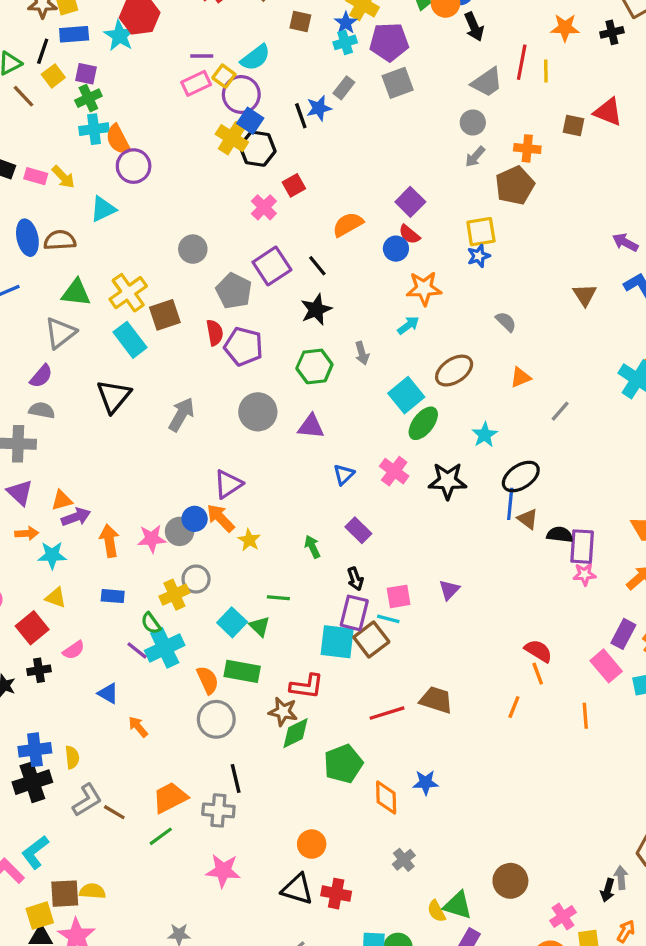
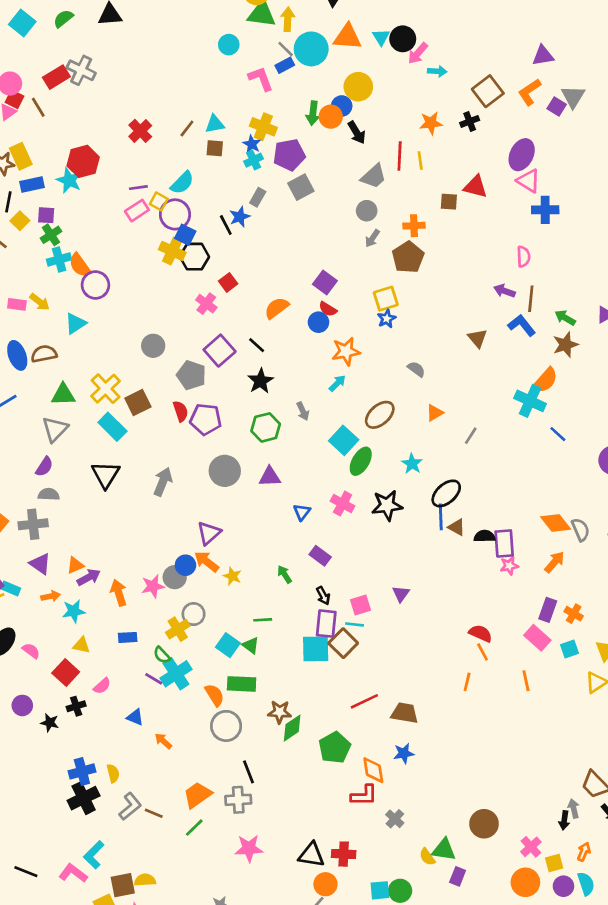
red L-shape: (307, 686) -> (364, 795), moved
brown trapezoid: (436, 700) -> (405, 713), moved
orange circle: (312, 844) -> (325, 884), moved

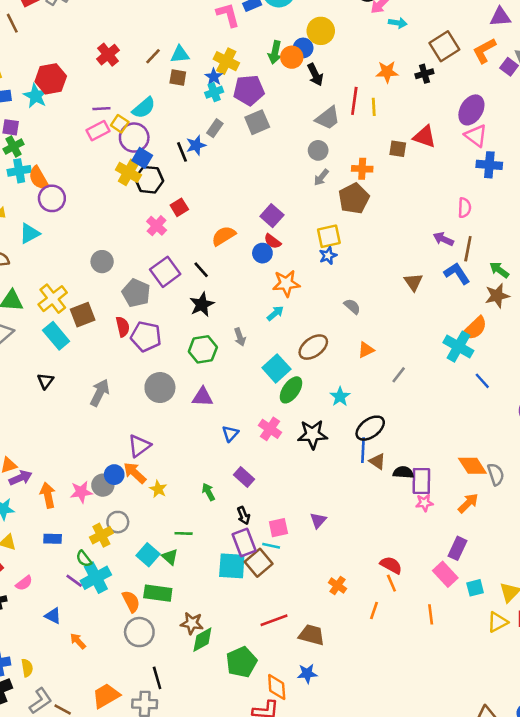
black triangle: (106, 475) -> (45, 381), size x0.6
orange cross: (574, 614) -> (338, 586), moved
purple rectangle: (326, 624) -> (244, 543), turned -32

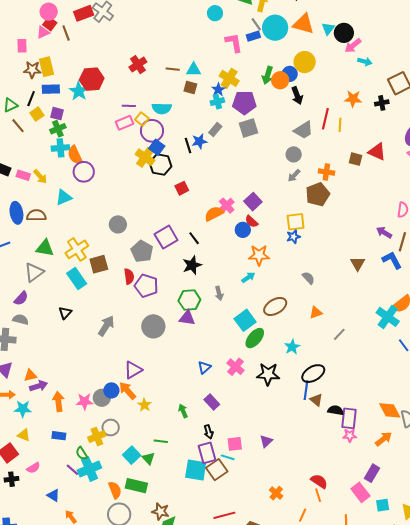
brown line: (153, 56) -> (173, 69), turned 48
cyan semicircle: (144, 108) -> (162, 108), turned 36
pink cross: (157, 226) -> (227, 206), moved
purple triangle: (203, 397) -> (187, 318), moved

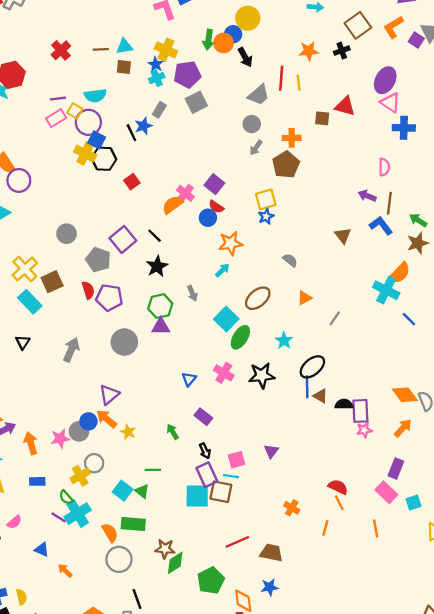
brown square: (217, 470) -> (221, 492), turned -35

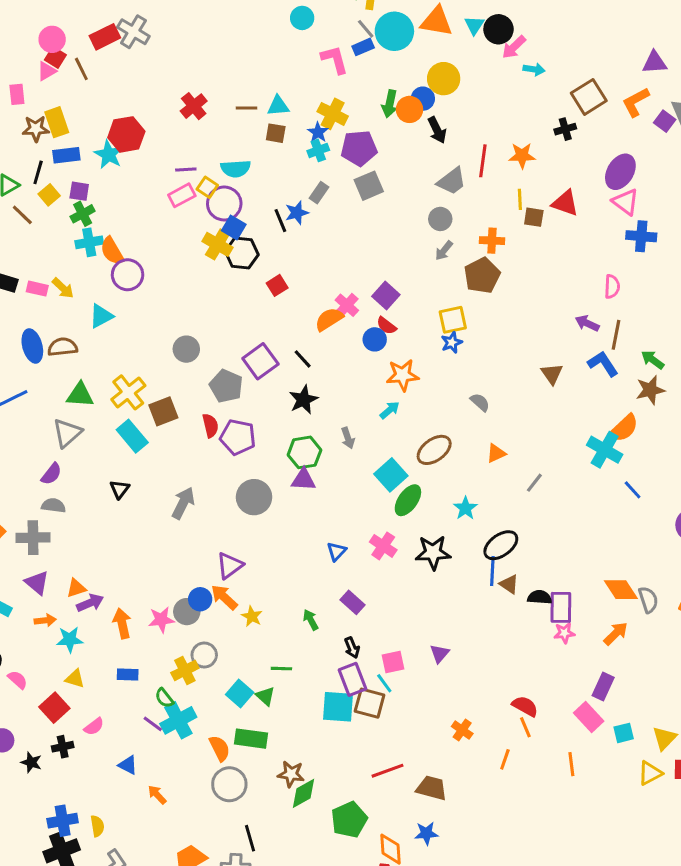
orange star: (309, 51) -> (522, 156), moved
yellow line: (299, 83) -> (520, 199), moved
cyan line: (231, 476) -> (384, 683), turned 42

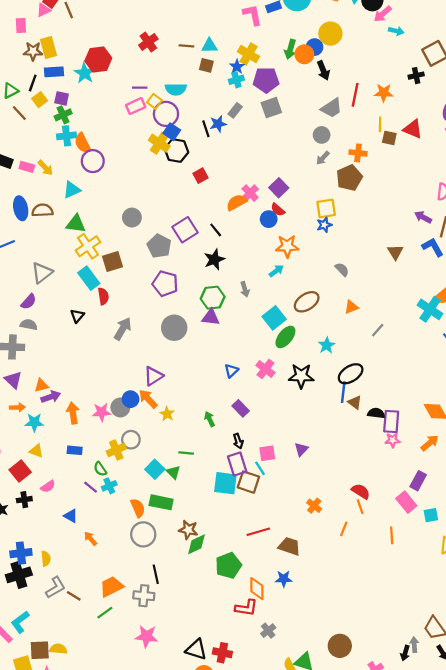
green triangle: (80, 395) -> (76, 224), moved
red semicircle: (210, 426) -> (103, 296), moved
cyan cross: (178, 720) -> (109, 486), size x0.6

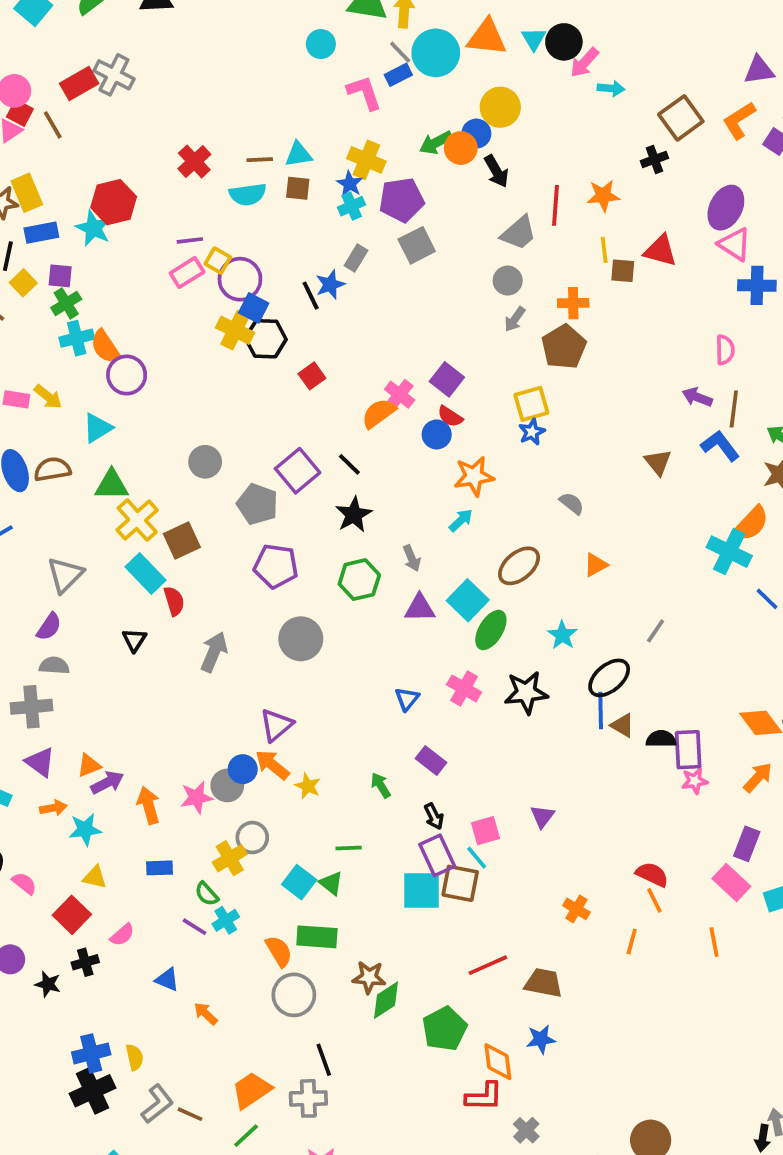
green arrow: (290, 49) -> (436, 143), turned 54
cyan semicircle: (176, 89) -> (248, 194), moved
purple triangle: (211, 317) -> (420, 608), moved
gray line: (378, 330) -> (656, 631), moved

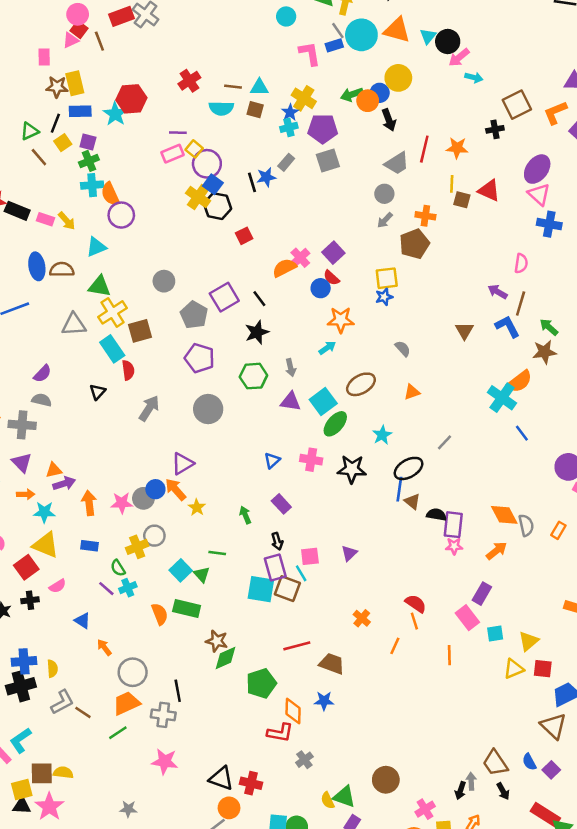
gray triangle: (65, 575) -> (74, 325), moved, turned 32
pink cross: (464, 688) -> (311, 460), turned -30
yellow triangle: (95, 877) -> (46, 545), size x1.6
gray circle: (294, 995) -> (133, 672), moved

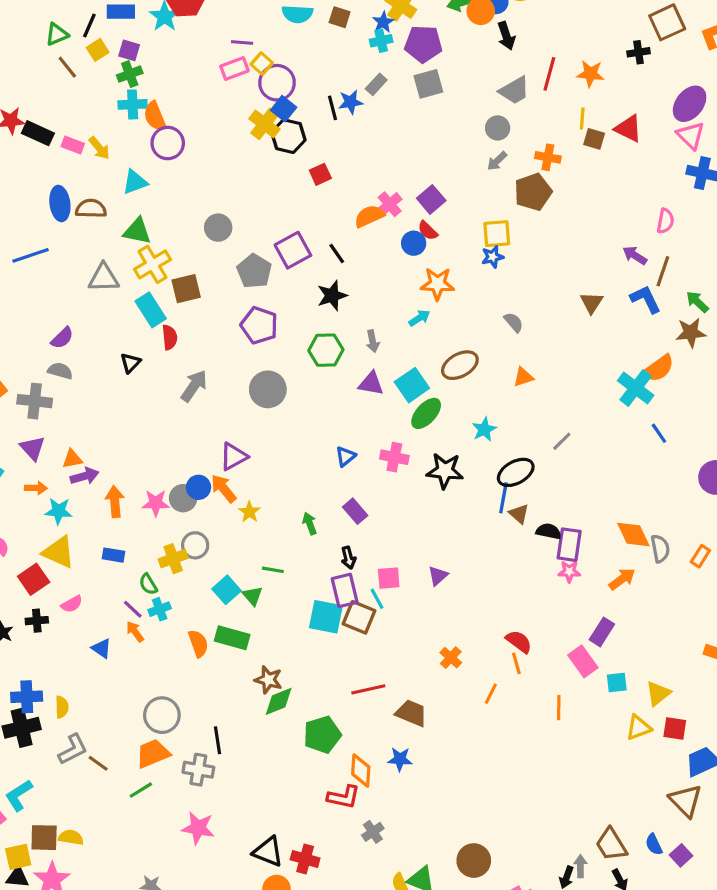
orange arrow: (104, 647) -> (135, 632), moved

